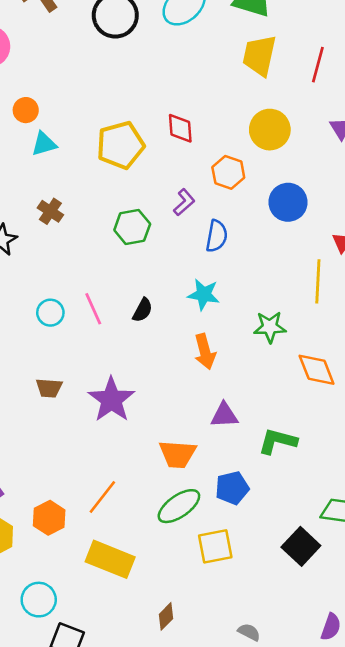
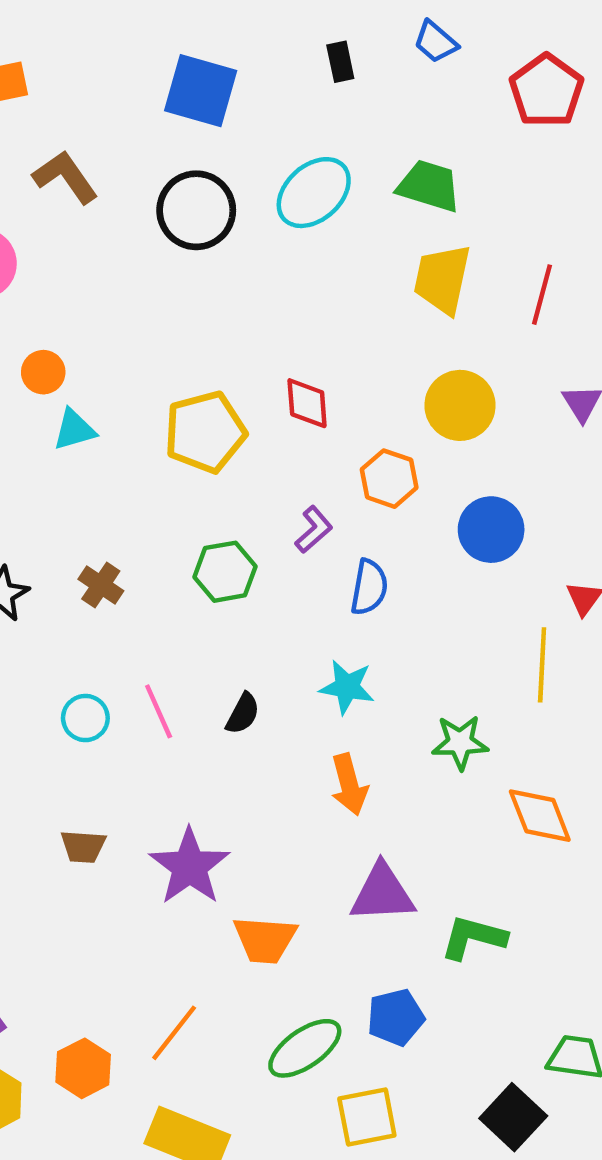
brown cross: (50, 211) -> (101, 585), moved
purple triangle: (224, 415) -> (382, 893), size x1.4
orange trapezoid: (178, 454) -> (265, 940), moved

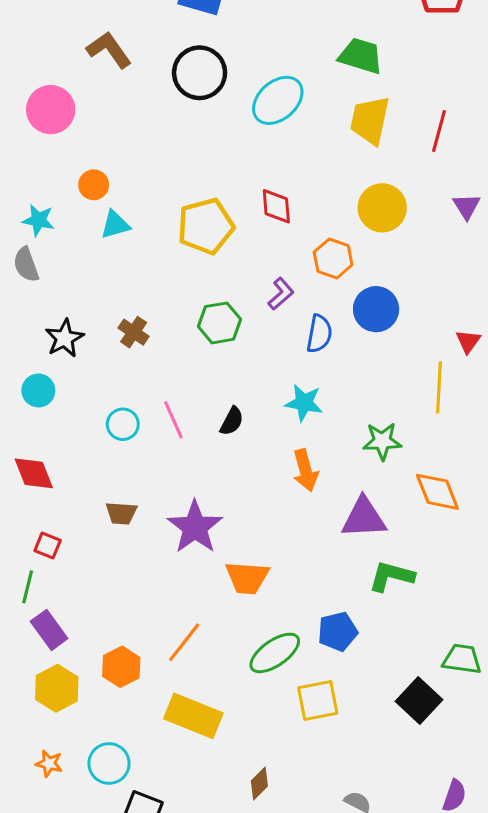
cyan ellipse: (314, 193) -> (278, 100), moved
blue circle: (491, 530) -> (376, 309), moved
purple triangle: (382, 893) -> (364, 518), moved

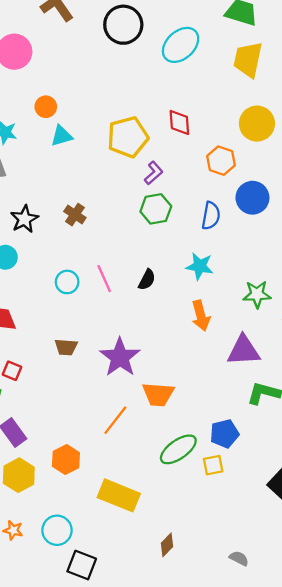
purple L-shape: (281, 294) -> (154, 173), moved
green hexagon: (219, 323) -> (156, 209), moved
orange line: (184, 642) -> (115, 420), moved
yellow square: (318, 701) -> (213, 465), moved, size x0.7

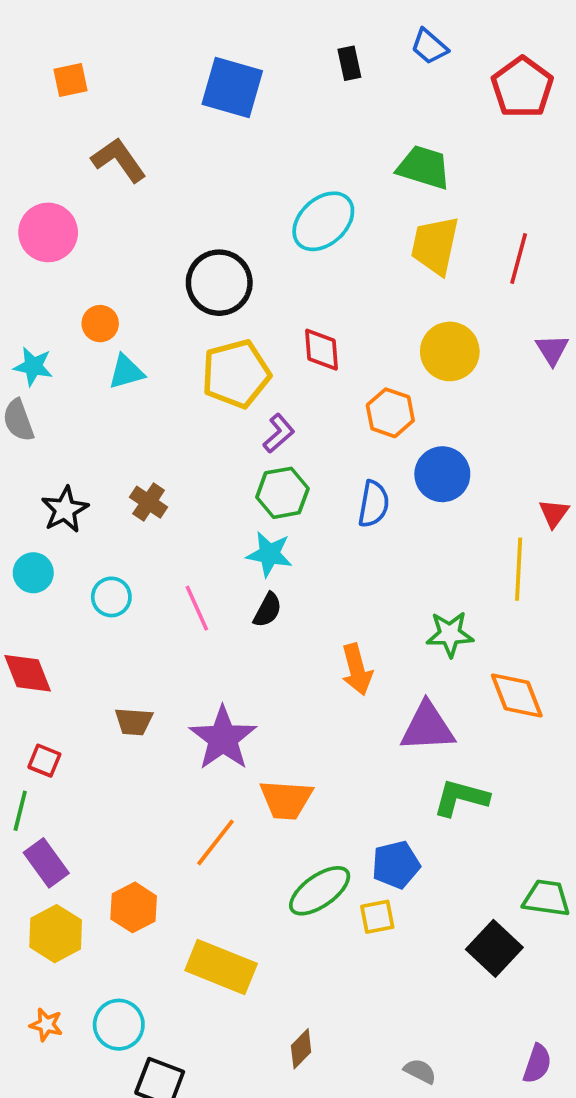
black circle: (123, 25) -> (219, 283), moved
cyan star: (200, 266) -> (269, 554), moved
cyan circle: (67, 282) -> (111, 597), moved

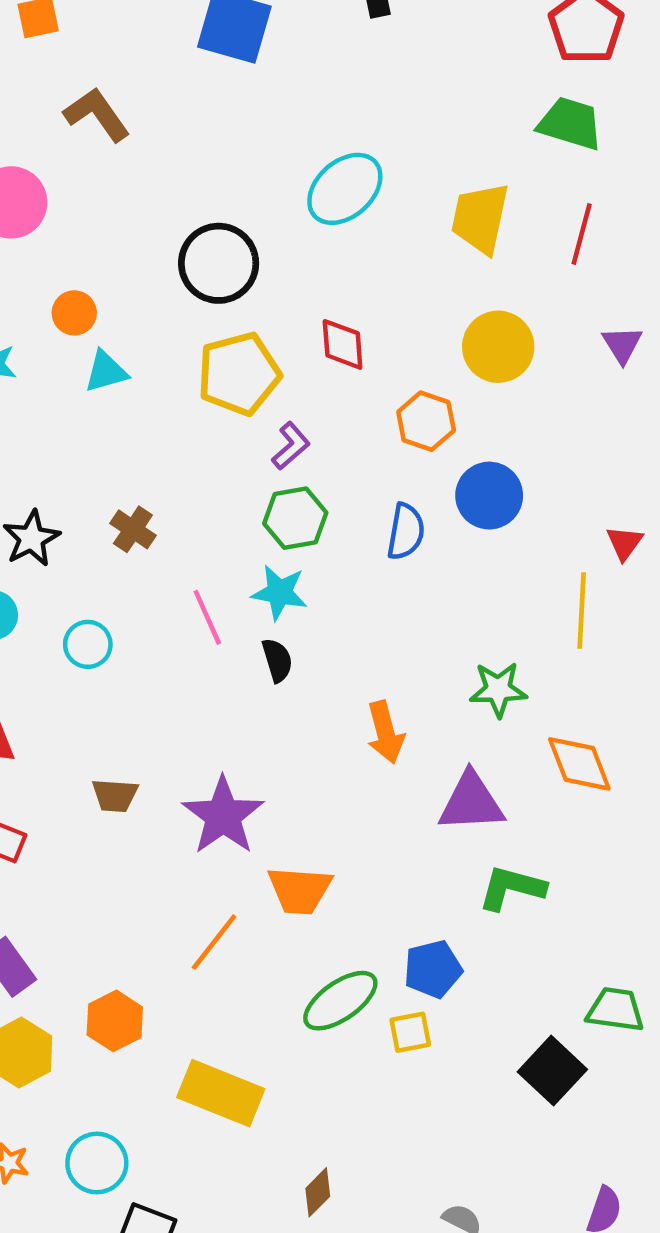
green trapezoid: (424, 167) -> (570, 123), moved
pink line: (197, 608) -> (207, 617), moved
black semicircle: (268, 610) -> (277, 660), turned -45

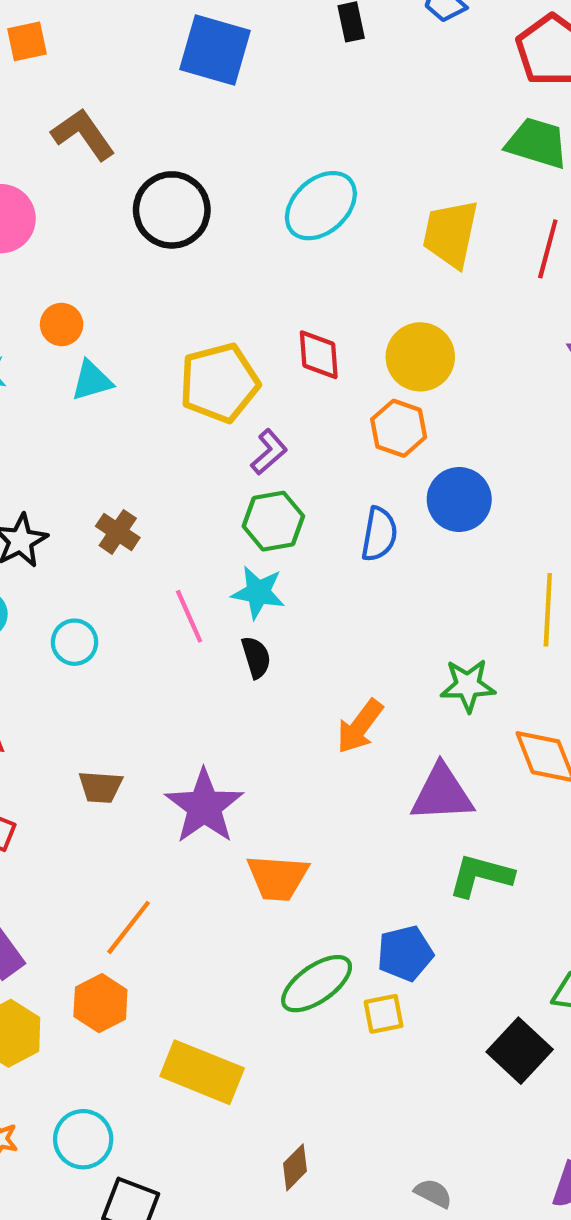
black circle: (219, 263) -> (172, 210), moved
yellow circle: (498, 347) -> (420, 357), moved
orange arrow: (385, 732) -> (360, 726), turned 52
orange line: (214, 942) -> (129, 927), moved

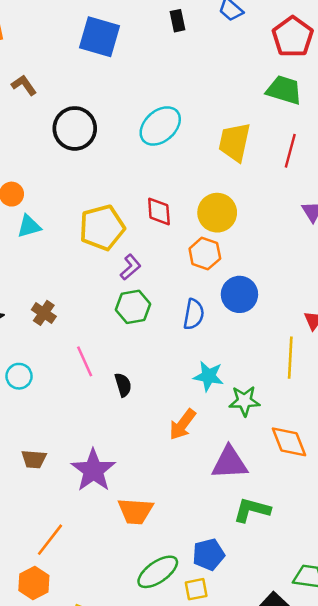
brown L-shape: (83, 134) -> (24, 85), size x0.7
cyan star: (258, 592) -> (209, 376), moved

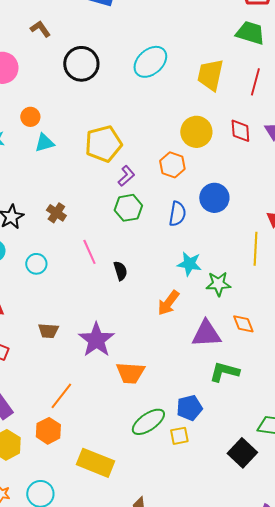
red diamond: (159, 211) -> (240, 131), moved
orange hexagon: (205, 254) -> (172, 165), moved
orange diamond: (289, 442) -> (243, 324), moved, size x0.7

